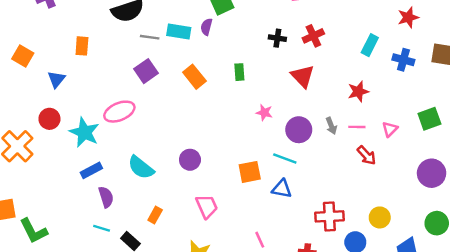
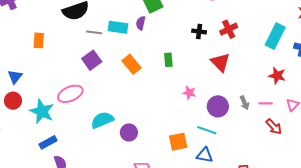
cyan rectangle: (370, 45) -> (275, 36), size x1.4
blue triangle: (56, 79) -> (15, 77), moved
red star: (358, 91) -> (277, 76), moved, turned 30
cyan semicircle: (141, 167) -> (102, 120), moved, turned 120

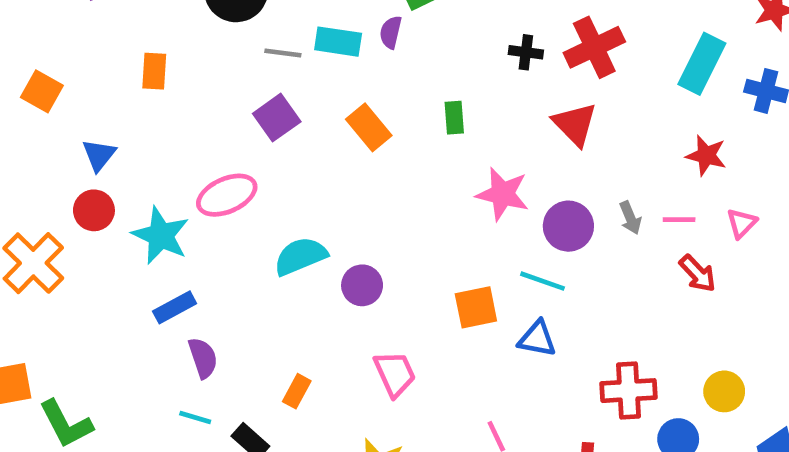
red cross: (229, 29) -> (594, 47), size x1.4
pink star: (189, 93) -> (503, 194), size x1.6

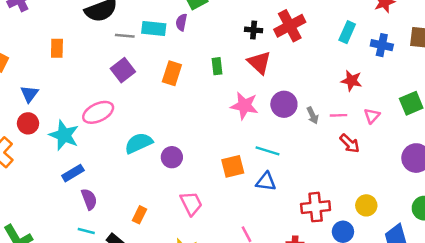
cyan rectangle: (702, 64) -> (347, 32), size x0.7
red triangle: (575, 124) -> (259, 63), moved
orange rectangle: (369, 127) -> (172, 73), turned 60
purple circle: (568, 226) -> (284, 104), moved

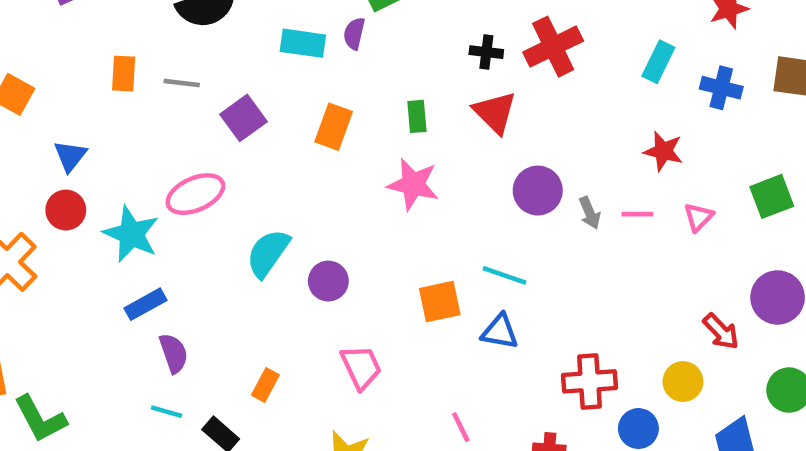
gray line: (125, 36) -> (182, 83), moved
pink star: (244, 106) -> (413, 184), moved
cyan semicircle: (139, 143) -> (268, 253), turned -32
red arrow: (350, 143) -> (721, 332), moved

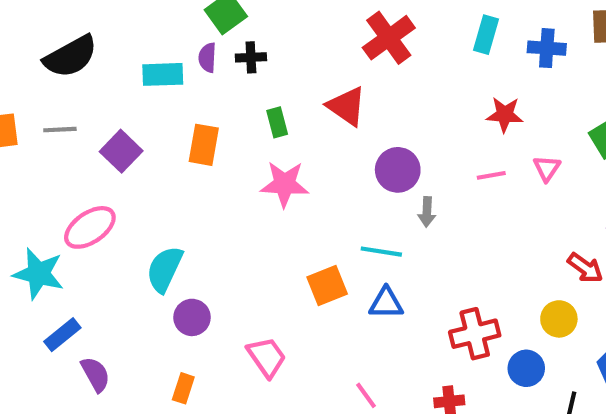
black cross: (486, 52) -> (251, 57), moved
gray arrow: (590, 213) -> (427, 212), moved, turned 36
purple circle: (328, 281) -> (192, 317), moved

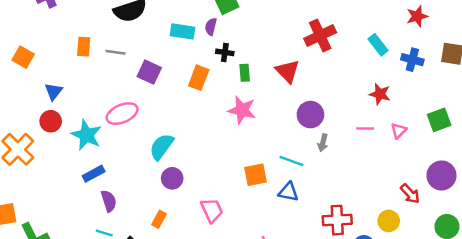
cyan rectangle: (486, 35) -> (378, 45), turned -65
black cross: (251, 57) -> (225, 52), moved
purple square: (121, 151) -> (149, 72), turned -30

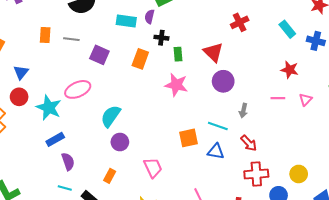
red cross: (320, 35) -> (240, 22), size x0.7
purple circle: (310, 115) -> (223, 81), moved
red arrow: (410, 194) -> (249, 143), moved

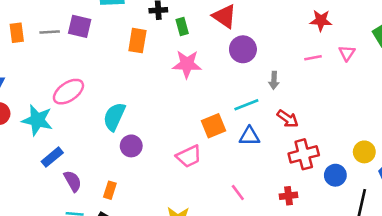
purple square: (99, 55) -> (80, 26), moved
cyan line: (218, 126) -> (246, 105), turned -30
pink trapezoid: (153, 168) -> (189, 156), moved, turned 100
yellow circle: (299, 174) -> (364, 152), moved
orange rectangle: (110, 176) -> (110, 190), moved

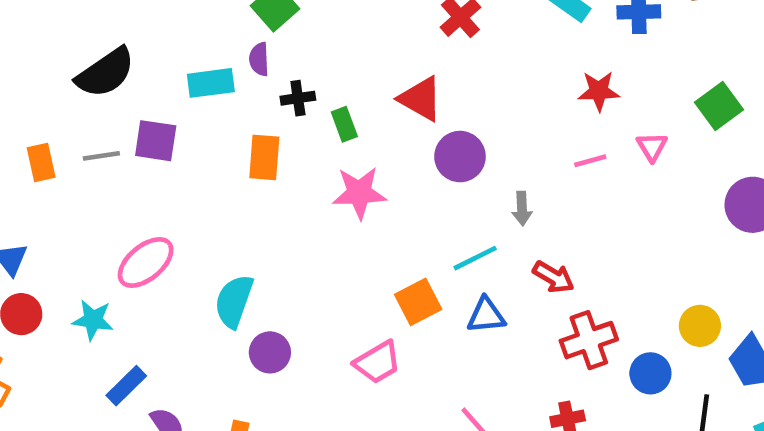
cyan star: (37, 120) -> (93, 320), size x0.7

